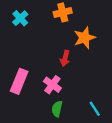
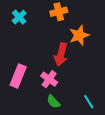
red arrow: (65, 58) -> (61, 55), size x1.5
green semicircle: (57, 109) -> (53, 102), turned -56

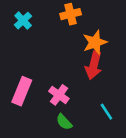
red arrow: (61, 55) -> (94, 65), moved
cyan line: (89, 102) -> (106, 112), moved

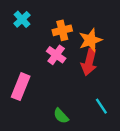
orange cross: (71, 14) -> (62, 30), moved
pink cross: (59, 95) -> (56, 55), moved

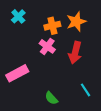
orange star: (90, 40) -> (76, 22), moved
pink rectangle: (21, 87) -> (17, 73), turned 40

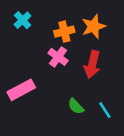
green semicircle: (51, 98) -> (76, 106), moved

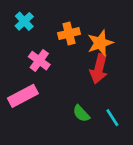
orange star: (93, 26) -> (100, 43), moved
pink cross: (58, 57) -> (39, 61), moved

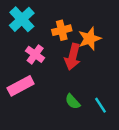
cyan cross: (24, 21) -> (22, 19), size x1.5
red arrow: (99, 69) -> (73, 57), moved

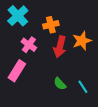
orange star: (90, 39) -> (82, 41), moved
pink rectangle: (21, 86) -> (17, 71), turned -30

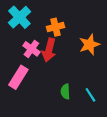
red arrow: (60, 47) -> (49, 50), moved
green semicircle: (60, 84) -> (65, 92), turned 40

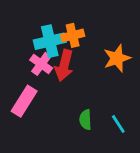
cyan cross: (19, 17) -> (50, 41), moved, turned 30

